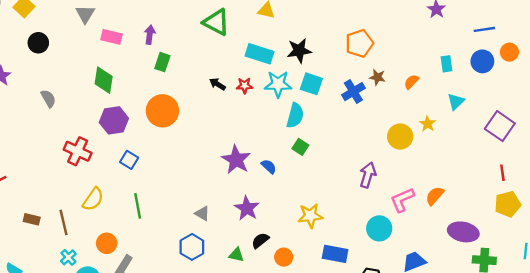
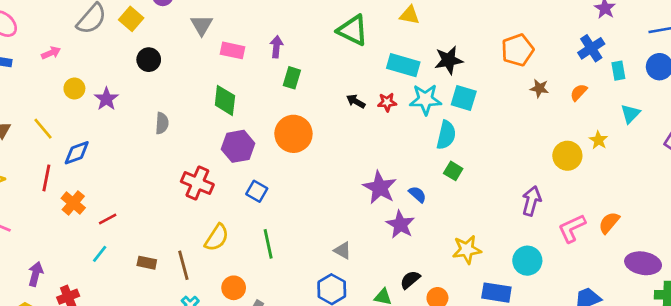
blue cross: (353, 92) -> (591, 48), moved
gray semicircle: (48, 98) -> (162, 123), turned 36
purple star: (247, 208) -> (400, 224), moved
cyan circle: (379, 228) -> (527, 261), moved

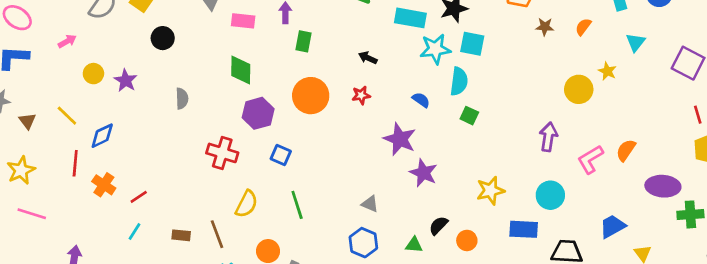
red star: (387, 102) -> (361, 95), moved
blue semicircle: (417, 194) -> (421, 100), moved

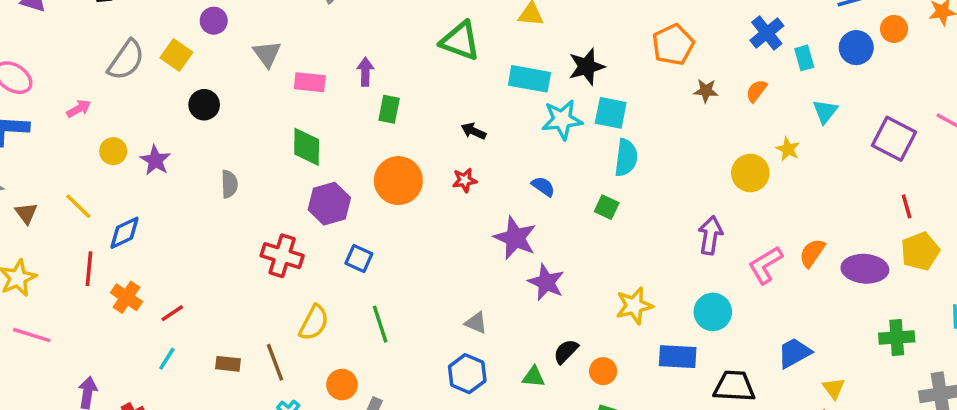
cyan semicircle: (459, 81) -> (626, 158), moved
purple ellipse: (663, 186) -> (865, 269), moved

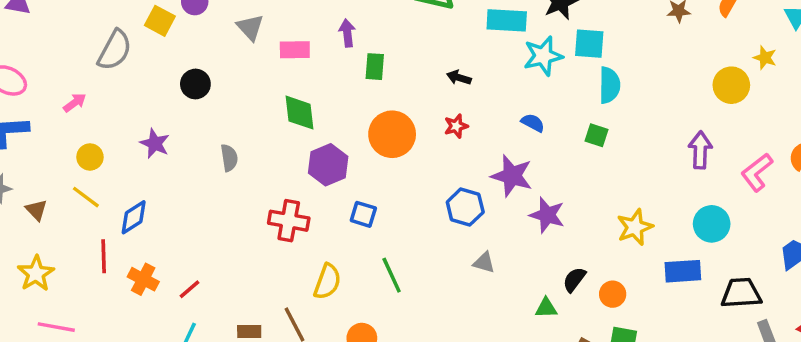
yellow square: (176, 55) -> (160, 21), moved
yellow circle: (113, 151) -> (90, 157), moved
blue hexagon: (467, 374) -> (465, 207), moved

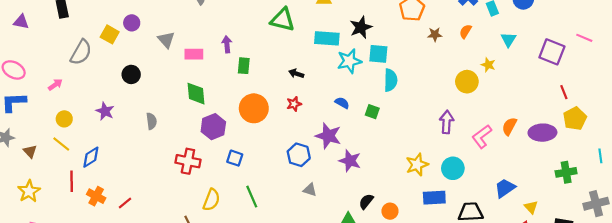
green square: (597, 135) -> (372, 112), moved
yellow star: (635, 227) -> (417, 165), moved

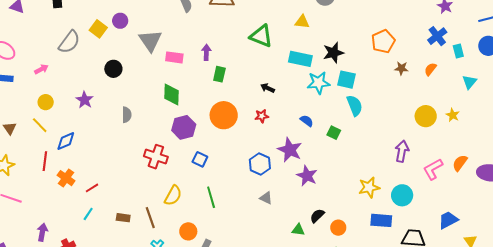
gray triangle: (166, 40) -> (150, 41), size x1.4
yellow star: (488, 65) -> (453, 115), moved
cyan semicircle: (391, 80) -> (355, 106), turned -30

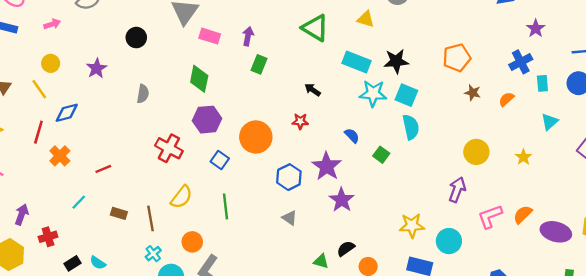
orange circle: (224, 115) -> (256, 137), moved
yellow circle: (426, 116) -> (476, 152), moved
red line: (92, 188) -> (103, 169), moved

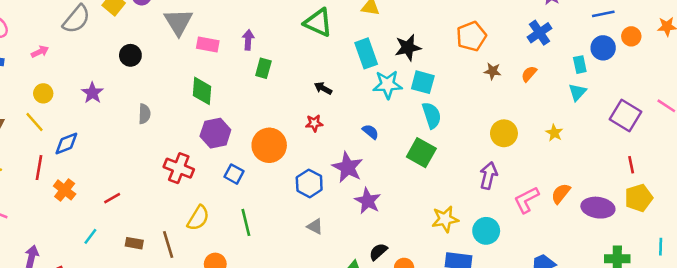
cyan rectangle: (357, 62) -> (366, 53), turned 56
cyan rectangle: (542, 83) -> (580, 65), moved
green square: (381, 155) -> (421, 153), moved, size x1.6

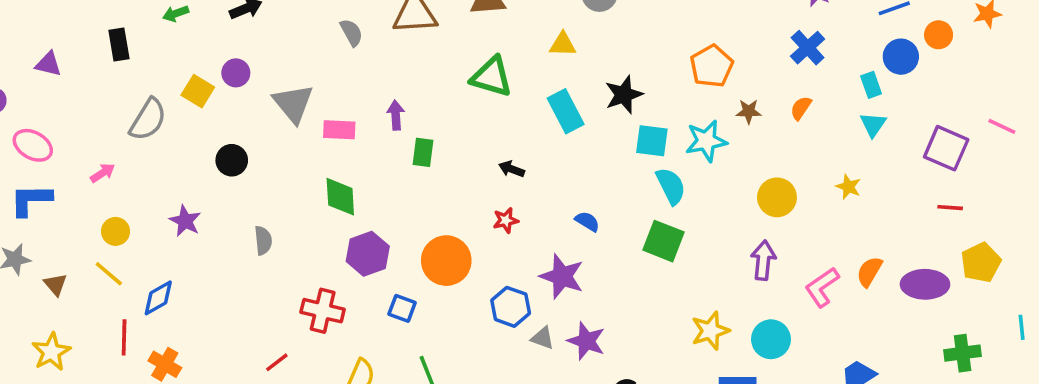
cyan star: (387, 85) -> (706, 141), moved
red line: (631, 165) -> (950, 208), moved, turned -66
red line: (112, 198) -> (277, 362), moved
purple star: (368, 201) -> (586, 341), moved
gray triangle: (315, 226) -> (543, 338), moved

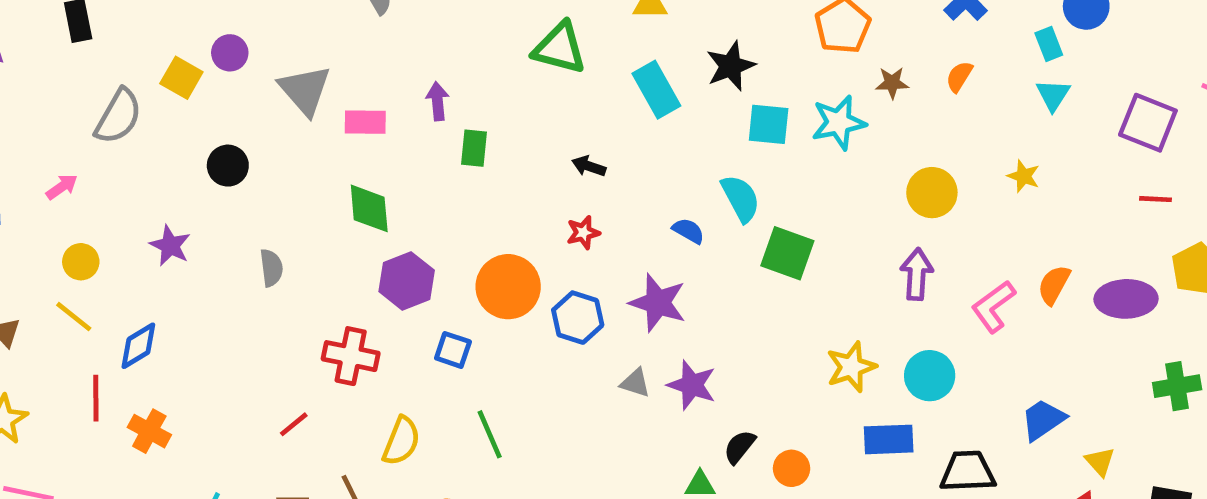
cyan semicircle: (671, 186) -> (741, 198), moved
blue hexagon: (511, 307) -> (578, 318), moved

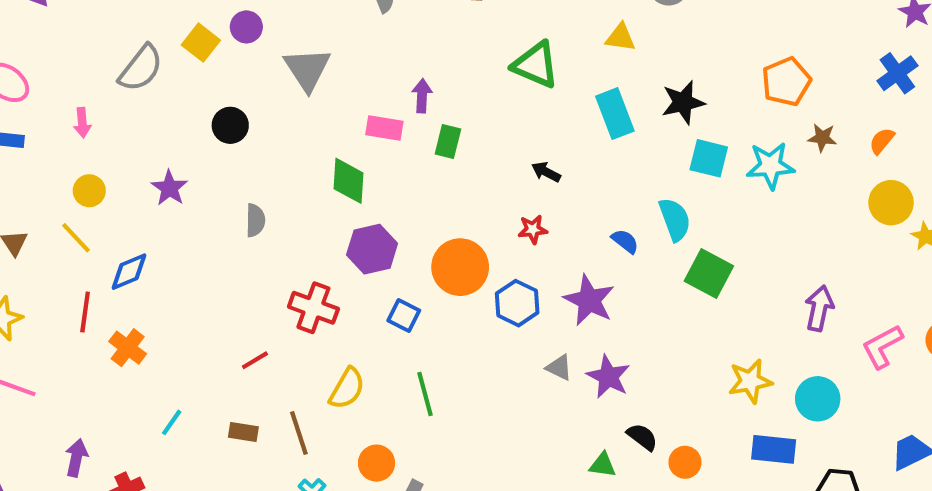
pink rectangle: (365, 122) -> (384, 128), moved
pink arrow: (62, 187) -> (82, 123), turned 112
yellow circle: (932, 193) -> (891, 203), moved
black semicircle: (740, 447) -> (642, 437), turned 80

